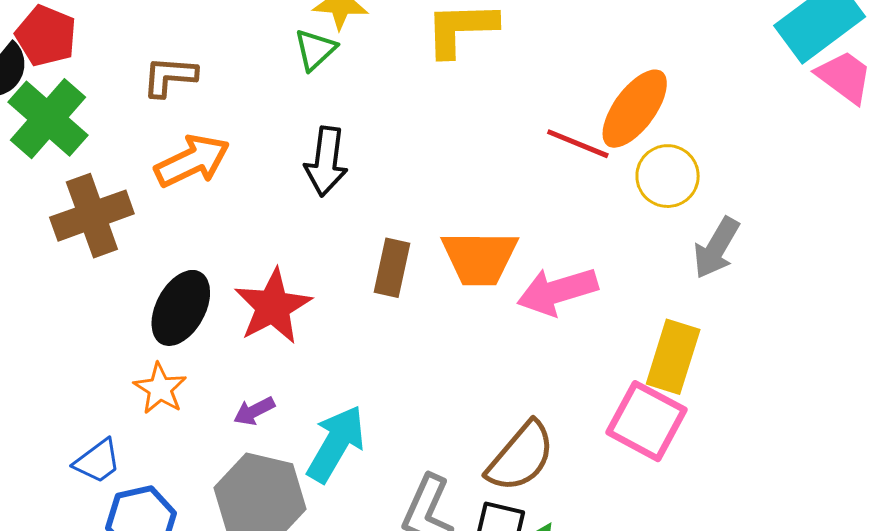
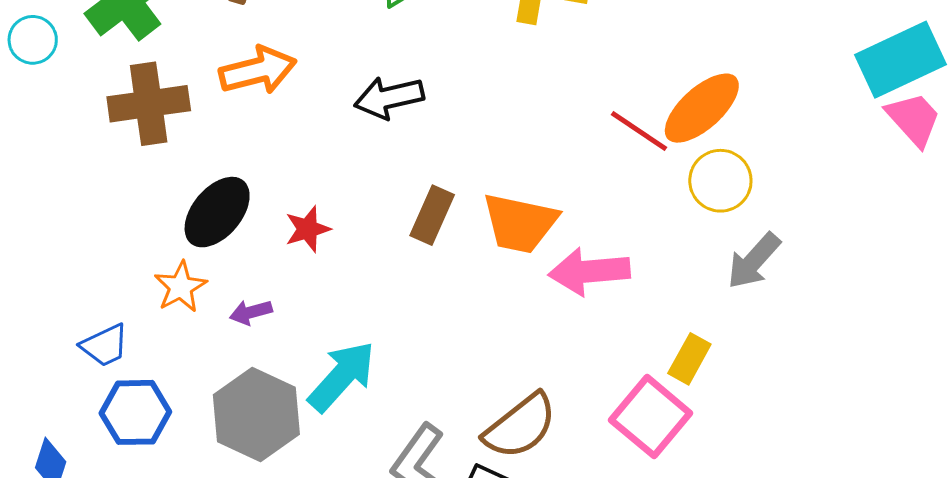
black arrow: (326, 161) -> (389, 98), turned 58
red star: (273, 306) -> (308, 229), size x0.6
yellow rectangle: (673, 357) -> (689, 359), size x0.7
purple arrow: (254, 411) -> (251, 312), moved

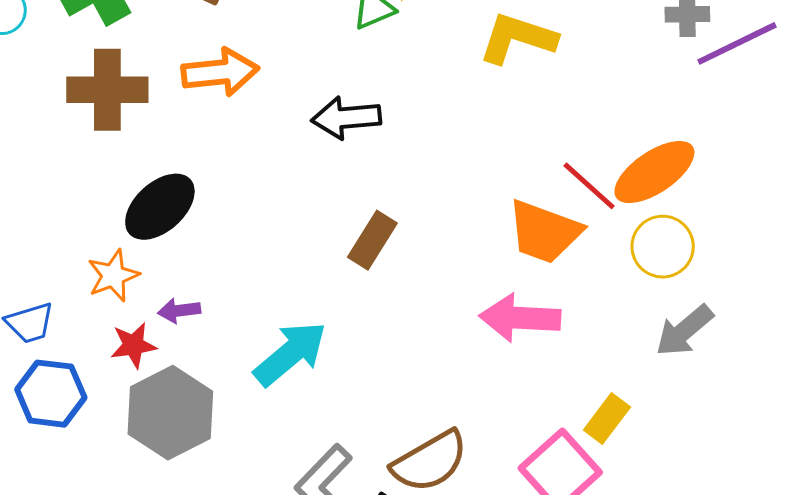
orange trapezoid: (520, 223) -> (544, 232), moved
red star: (308, 229) -> (133, 345), moved
cyan arrow: (342, 376) -> (290, 354), moved

